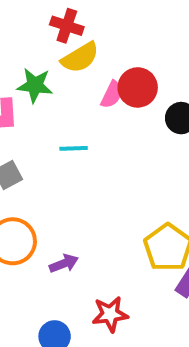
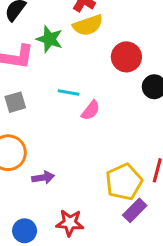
pink semicircle: (112, 95) -> (91, 110), moved

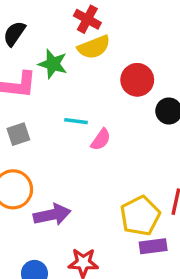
purple arrow: (43, 177) -> (52, 215), size x1.5
purple rectangle: (135, 210) -> (153, 246), turned 40

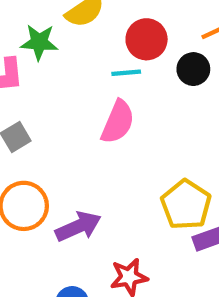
cyan line: (76, 121) -> (126, 73), moved
pink semicircle: (101, 140) -> (118, 122), size x1.5

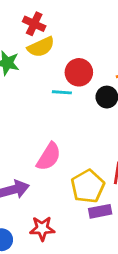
pink semicircle: (118, 122) -> (49, 157), moved

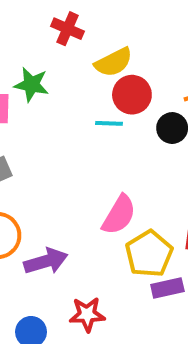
yellow semicircle: (41, 47) -> (114, 62), moved
pink semicircle: (49, 157) -> (119, 215), moved

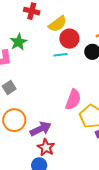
green star: (31, 85) -> (18, 42), turned -30
red star: (87, 314) -> (46, 147), moved, turned -30

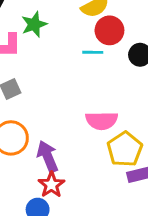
pink semicircle: (73, 100) -> (102, 121), turned 60
purple arrow: (41, 129) -> (48, 157), turned -95

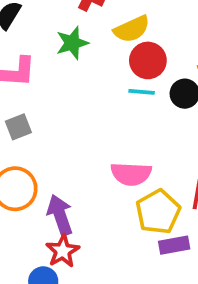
green star: (34, 24) -> (72, 43), moved
cyan line: (93, 52) -> (142, 92), moved

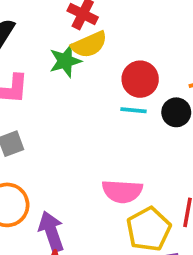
yellow semicircle: (132, 29) -> (89, 45), moved

